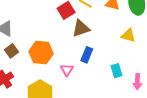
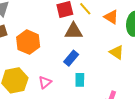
pink triangle: (67, 70) -> (45, 82), moved
cyan rectangle: (117, 71) -> (80, 80), moved

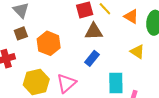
cyan rectangle: (80, 80) -> (116, 83), moved, size x1.5
pink triangle: (45, 82) -> (66, 83), size x1.5

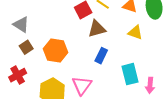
yellow triangle: (137, 52) -> (135, 32), moved

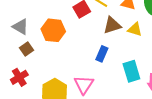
brown triangle: (97, 29) -> (112, 25), moved
orange hexagon: (56, 51) -> (53, 30), moved

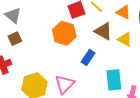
brown triangle: (112, 25) -> (103, 31), turned 36
orange hexagon: (53, 30) -> (64, 33), moved

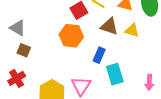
brown square: (15, 39) -> (24, 50), turned -32
cyan rectangle: (114, 80) -> (115, 74), moved

